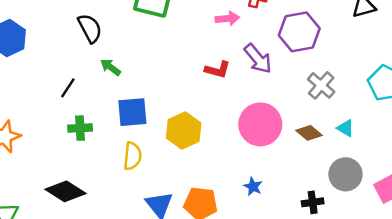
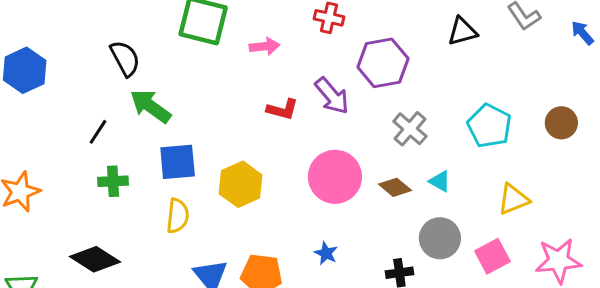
pink arrow: (227, 18) -> (264, 46), moved
green arrow: (111, 67) -> (151, 106), size x1.6

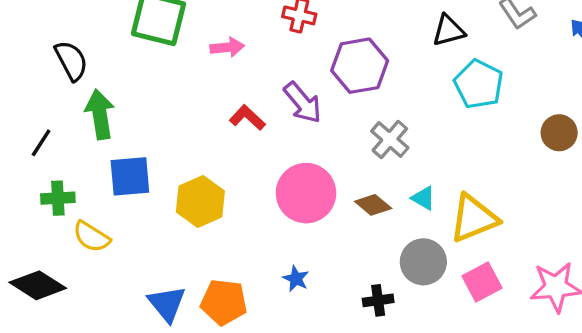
green arrow: (151, 106) -> (100, 114), turned 45
red L-shape: (282, 109) -> (247, 118), turned -152
cyan pentagon: (489, 126) -> (479, 84), moved
yellow triangle: (513, 199) -> (474, 218), moved, size x1.4
yellow semicircle: (178, 216) -> (91, 237), moved, turned 116

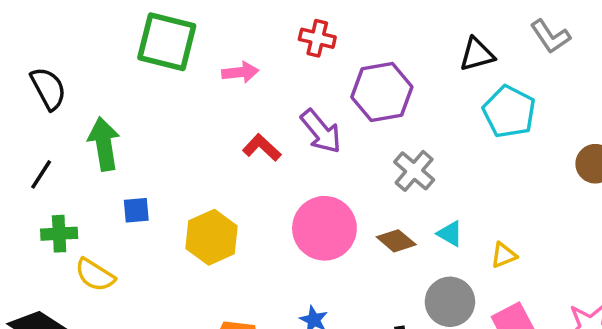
black semicircle: (71, 61) -> (48, 88), moved
blue square: (130, 176) -> (136, 210), size x0.6
yellow triangle: (474, 218) -> (504, 255), size x0.5

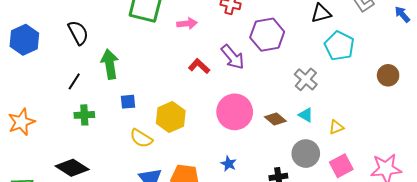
gray cross: (414, 171) -> (306, 79), moved
yellow semicircle: (95, 275) -> (141, 138), moved

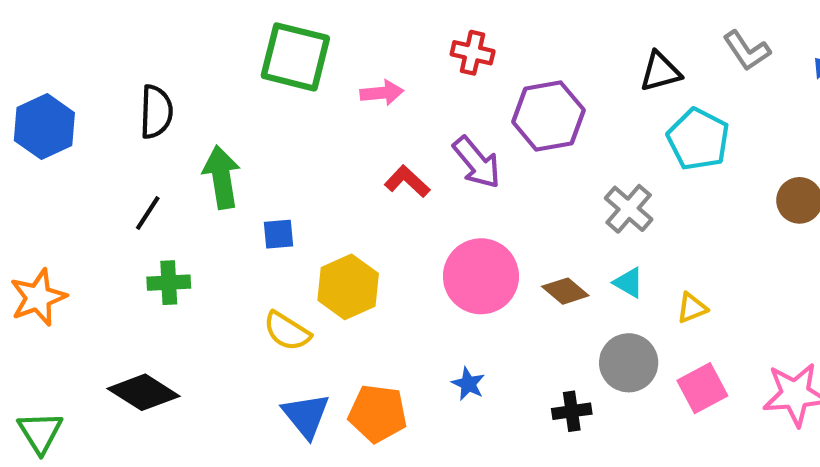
black semicircle: (78, 33) -> (156, 112), turned 30
blue square: (128, 102) -> (278, 234), moved

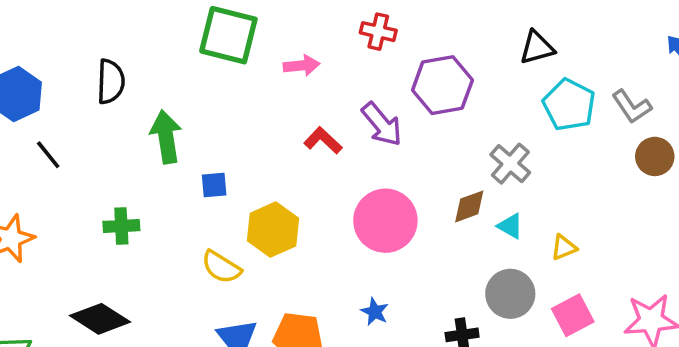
gray L-shape: (747, 51) -> (632, 107), moved
black line: (148, 213) -> (48, 155), moved, turned -72
brown diamond: (565, 291) -> (469, 206), moved, turned -60

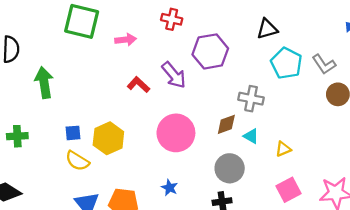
gray cross: (510, 164) -> (251, 99), turned -30
blue square: (214, 185) -> (73, 133), moved
gray circle: (510, 294) -> (230, 168), moved

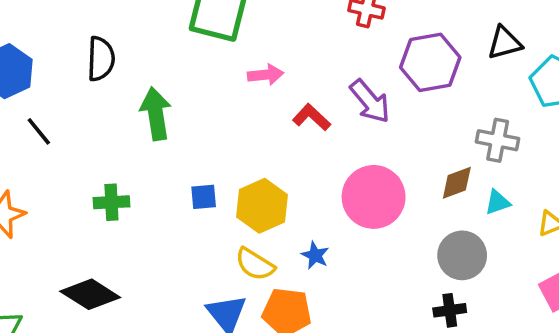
black triangle: (267, 29) -> (505, 43), moved
pink arrow: (126, 40) -> (266, 75), moved
cyan triangle: (251, 136) -> (498, 202), turned -49
yellow semicircle: (77, 161) -> (255, 264), moved
blue star: (170, 188) -> (315, 255), moved

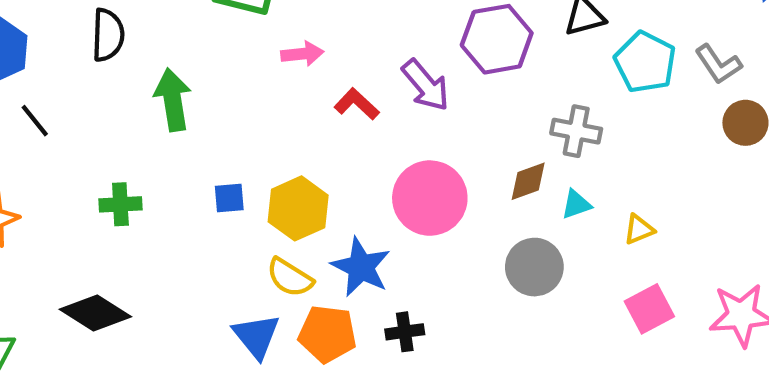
blue star: (315, 255) -> (361, 267), size x1.8
black cross: (450, 310) -> (405, 332), moved

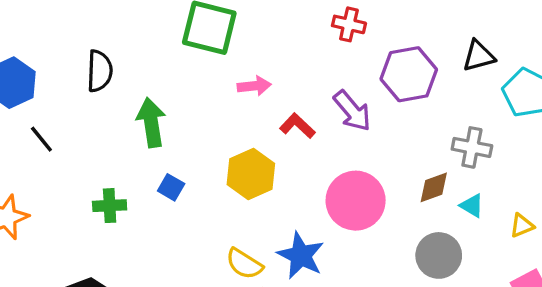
blue square: (229, 198) -> (171, 187), moved, turned 35
cyan triangle: (576, 204) -> (472, 206), turned 50
yellow hexagon: (298, 208) -> (251, 174), moved

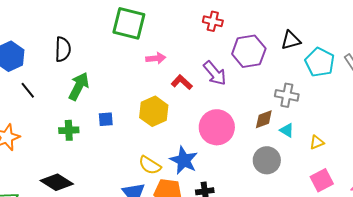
green arrow: (151, 122) -> (79, 86), moved, turned 36
blue square: (171, 187) -> (106, 119), turned -35

